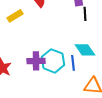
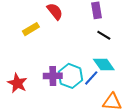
black line: (85, 14) -> (104, 35), moved, turned -56
blue line: (73, 63) -> (91, 78), turned 49

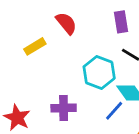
cyan hexagon: (70, 76) -> (99, 72), moved

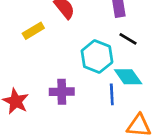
blue line: (114, 111) -> (112, 94), turned -45

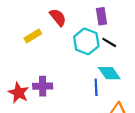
cyan hexagon: (97, 57) -> (86, 41), moved
purple cross: (62, 92) -> (43, 86), moved

